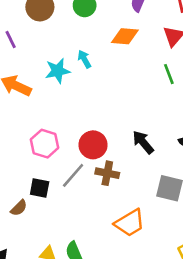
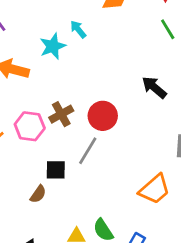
black arrow: (143, 142) -> (154, 87), moved
pink hexagon: (45, 144) -> (30, 126), moved
brown cross: (107, 173) -> (61, 114), moved, turned -30

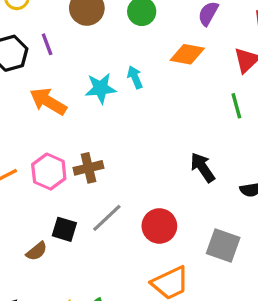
red circle: (103, 116) -> (159, 226), moved

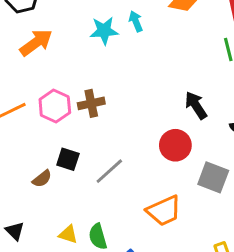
orange arrow: (48, 101) -> (36, 43), moved, turned 112
gray line: (107, 218) -> (109, 171), moved
red circle: (159, 226) -> (175, 145), moved

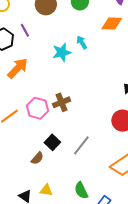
black square: (68, 159) -> (52, 142), turned 35
yellow triangle: (68, 234) -> (46, 190), moved

